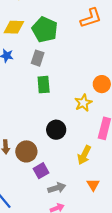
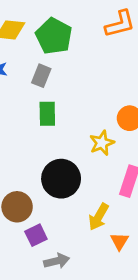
black circle: (56, 130) -> (61, 179), size x1.4
orange triangle: (93, 185) -> (119, 241), moved

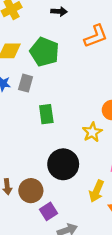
gray rectangle: (41, 76) -> (26, 83), moved

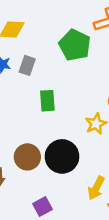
green pentagon: (44, 52) -> (75, 45), moved
brown circle: (31, 191) -> (27, 157), moved

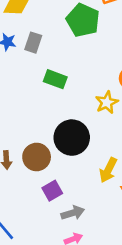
green rectangle: (47, 101) -> (55, 79), turned -65
brown circle: (27, 157) -> (37, 157), moved

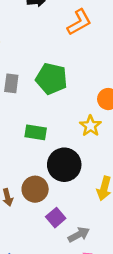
green pentagon: (83, 20) -> (51, 79), moved
green rectangle: (55, 79) -> (36, 132), moved

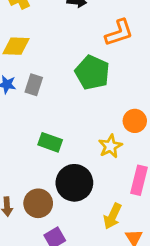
green pentagon: (51, 79) -> (92, 73), moved

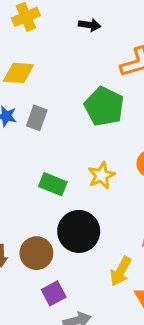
yellow star: (110, 146) -> (101, 175), moved

